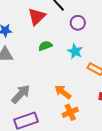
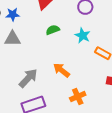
orange arrow: (63, 92) -> (61, 70), moved

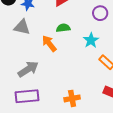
orange arrow: (61, 70) -> (49, 43), moved

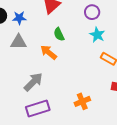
green semicircle: (63, 28) -> (59, 34), turned -96
cyan star: (91, 40) -> (97, 35), moved

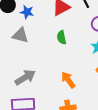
orange arrow: (49, 52) -> (68, 80), moved

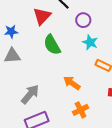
green semicircle: (62, 37) -> (52, 45), size x1.5

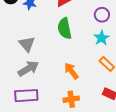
gray triangle: (12, 56) -> (27, 44), moved, turned 36

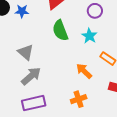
cyan star: (102, 38) -> (89, 36), moved
orange arrow: (71, 71) -> (84, 71), moved

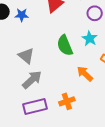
green semicircle: (60, 30) -> (65, 45), moved
orange cross: (79, 99) -> (67, 101), moved

